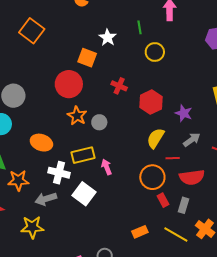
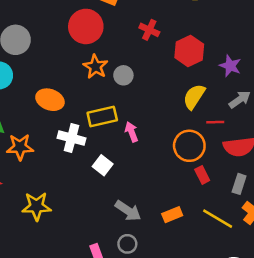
white square: (84, 194) -> (103, 165), size x0.7
gray arrow: (46, 199) -> (128, 211), moved, turned -130
gray rectangle: (183, 205) -> (239, 184), moved

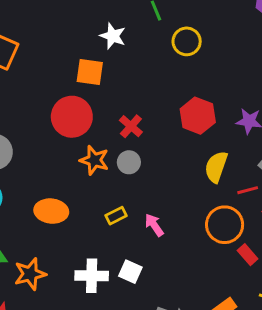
red cross: (149, 30) -> (131, 126), moved, turned 30
yellow rectangle: (102, 116) -> (116, 216), size x0.6
white cross: (71, 138) -> (92, 276), moved

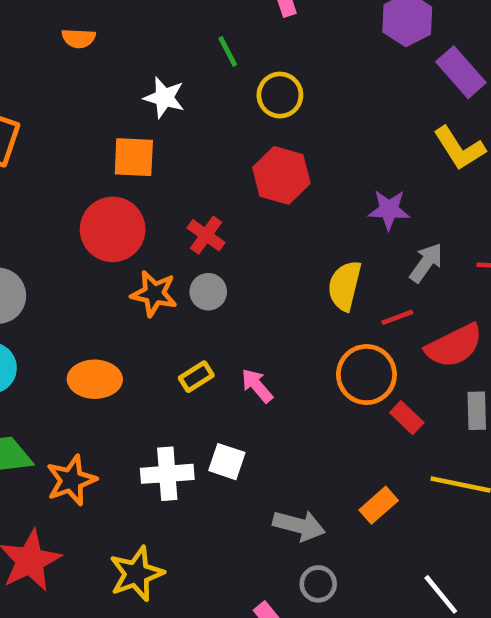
red hexagon: (198, 116) -> (281, 175), moved

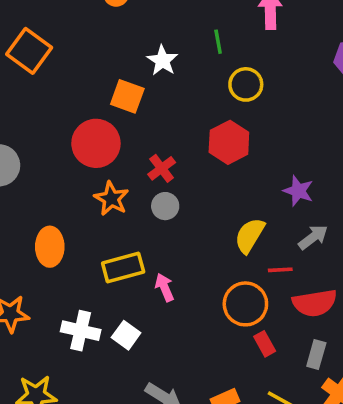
gray circle: (208, 292) -> (165, 206), moved
yellow rectangle: (196, 377) -> (123, 267), size x1.6
orange ellipse: (95, 379) -> (50, 247), turned 72

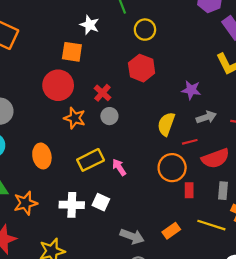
gray arrow: (313, 237) -> (206, 117), turned 30
red rectangle: (265, 344) -> (189, 190), turned 40

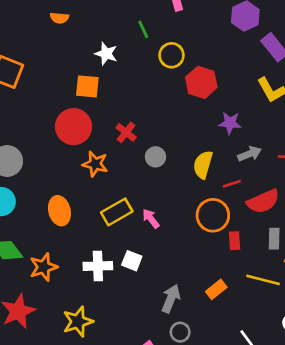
red hexagon: (142, 68) -> (201, 82), moved
gray circle: (109, 116) -> (156, 157), moved
gray arrow: (132, 236) -> (171, 299), turned -85

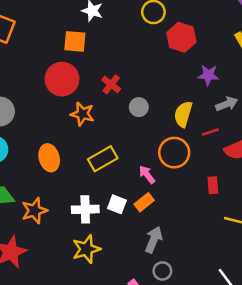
orange circle: (213, 215) -> (174, 153), moved
pink arrow: (151, 219) -> (147, 175), moved
orange rectangle: (216, 289) -> (144, 202), moved
yellow star: (78, 322) -> (86, 249), moved

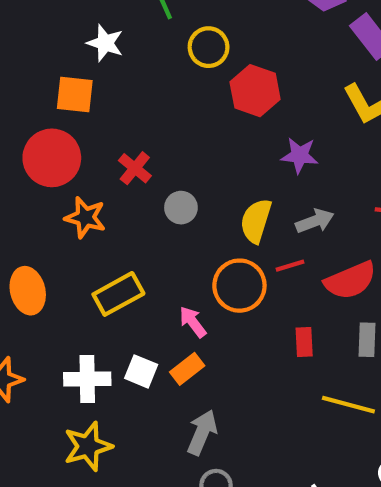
gray arrow: (227, 104) -> (315, 221), moved
red line: (210, 132) -> (290, 266), moved

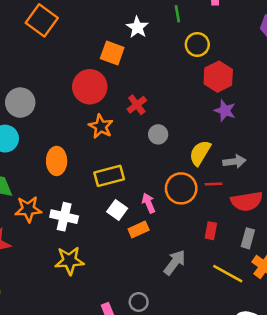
purple star: (300, 155) -> (225, 111), moved
white square: (141, 371) -> (117, 210), moved
white cross: (87, 379) -> (64, 217), moved
gray arrow: (202, 432) -> (175, 262), moved

